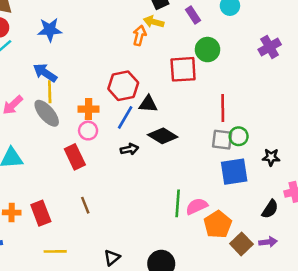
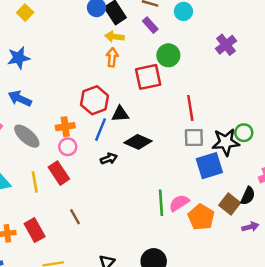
orange arrow: (139, 35) -> (112, 57), moved
yellow line: (50, 92) -> (35, 182), moved
green circle: (239, 136) -> (244, 133), moved
black star: (271, 157) -> (226, 142), moved, size x1.6
brown square: (241, 244) -> (230, 204), moved

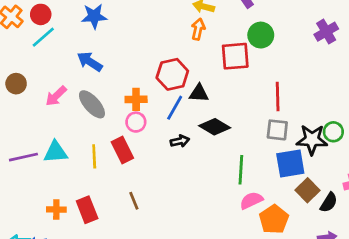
green line: (161, 203) -> (241, 170), moved
brown square: (230, 204) -> (307, 190), moved

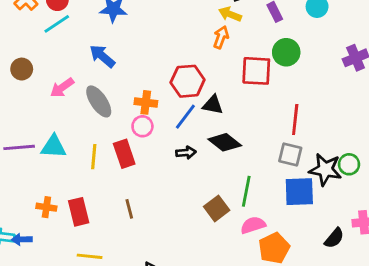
brown square: (307, 190) -> (217, 208), moved

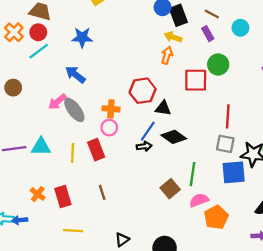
pink arrow: (62, 88) -> (57, 102), moved
blue line: (185, 117) -> (148, 131), moved
orange cross: (46, 207) -> (38, 194), turned 32

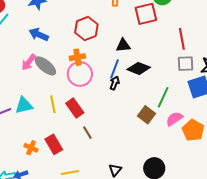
red hexagon: (143, 91) -> (86, 29), moved
pink circle: (109, 128) -> (80, 74), size x1.6
black arrow: (144, 146) -> (115, 83), turned -48
red rectangle: (96, 150) -> (75, 108), moved
green line: (193, 174) -> (163, 97), turned 30

